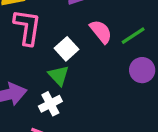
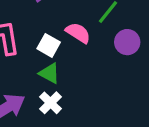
pink semicircle: (101, 32) -> (78, 33), moved

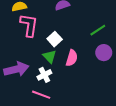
pink semicircle: (78, 33) -> (72, 58), moved, turned 56

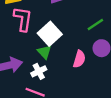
white square: (55, 39) -> (50, 34), size x1.5
pink semicircle: (72, 58) -> (79, 59), moved

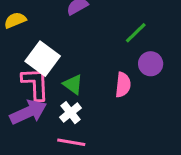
pink L-shape: (23, 19) -> (35, 84), moved
white square: (50, 34) -> (43, 59), moved

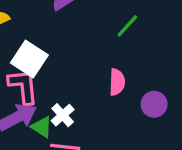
purple circle: (151, 64) -> (154, 104), moved
green triangle: (73, 84) -> (42, 127), moved

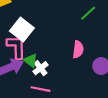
green triangle: (42, 127) -> (31, 60), moved

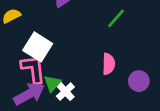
green triangle: (31, 60) -> (52, 83), turned 40

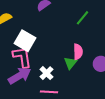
green triangle: (52, 83) -> (70, 63), moved

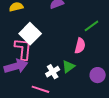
pink semicircle: (78, 52) -> (80, 46), moved
white cross: (47, 73) -> (53, 72), moved

